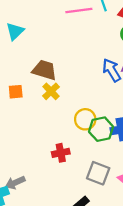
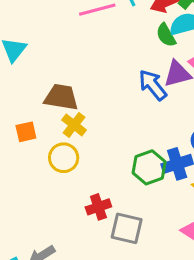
yellow circle: (85, 119) -> (64, 158), moved
gray square: (98, 173) -> (127, 228), moved

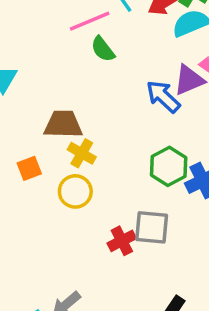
green semicircle: (166, 35) -> (103, 49), moved
green hexagon: (149, 167) -> (169, 166), moved
gray square: (127, 228) -> (152, 227), moved

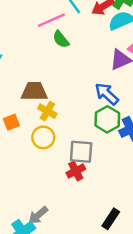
blue arrow: (163, 96) -> (107, 94), moved
gray square: (152, 227) -> (81, 152), moved

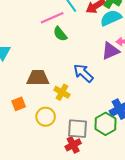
blue arrow: (107, 94) -> (83, 73), moved
yellow cross: (47, 111) -> (62, 92), moved
green hexagon: (107, 119) -> (106, 124), moved

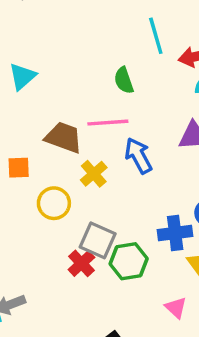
pink line: (52, 18) -> (108, 123), moved
green hexagon: (106, 124) -> (129, 261), moved
red cross: (73, 145) -> (81, 263), turned -35

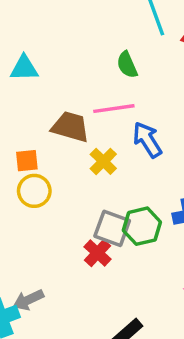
cyan triangle: (22, 77) -> (24, 68), turned 44
yellow circle: (54, 203) -> (34, 191), moved
green hexagon: (129, 261) -> (142, 226), moved

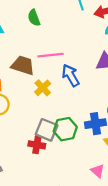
green semicircle: (127, 65) -> (34, 18), moved
red cross: (97, 253) -> (37, 145), turned -35

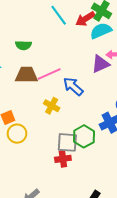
green semicircle: (34, 18) -> (23, 45), turned -49
brown trapezoid: (23, 65) -> (26, 75), moved

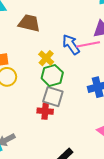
pink line: (49, 74) -> (88, 44), moved
green hexagon: (84, 136) -> (52, 75), moved

